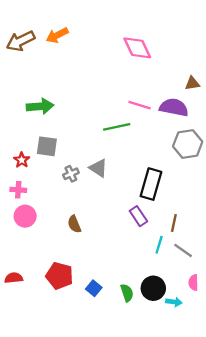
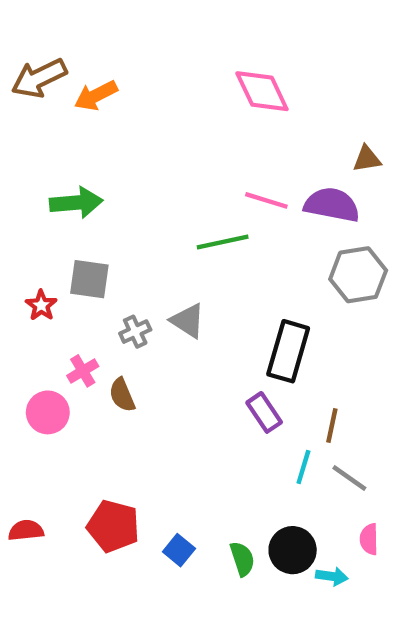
orange arrow: (57, 35) -> (96, 96), moved
pink cross: (18, 190) -> (83, 371), moved, turned -35
brown semicircle: (74, 224) -> (122, 395), moved

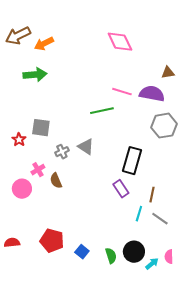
green arrow: (76, 203) -> (35, 75), moved
pink semicircle: (369, 539) -> (169, 257), moved
cyan arrow: (332, 576) -> (152, 264), turned -48

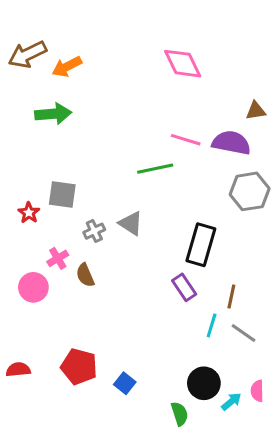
green semicircle: (111, 256) -> (180, 414), moved

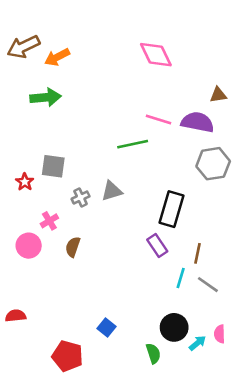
gray triangle: (131, 223) -> (112, 191), turned -50
brown semicircle: (85, 275) -> (73, 247), moved, turned 42
red pentagon: (79, 367) -> (68, 356), moved

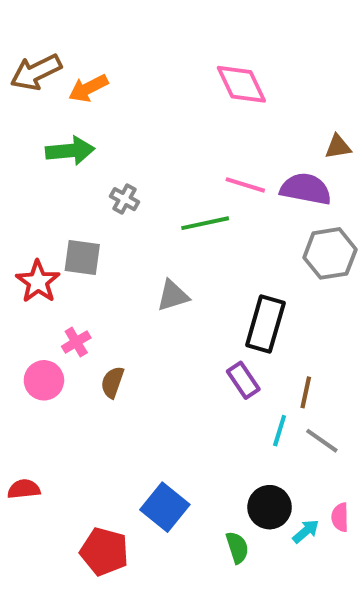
red star: (25, 182) -> (38, 282), size x1.5
gray cross: (81, 197) -> (125, 199), moved, turned -36
blue square: (107, 327) -> (165, 507), size x1.6

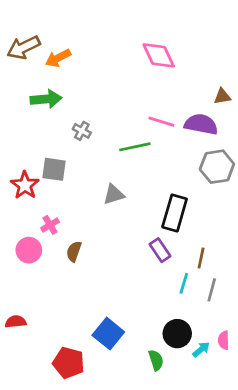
gray line: (322, 441) -> (212, 290), turned 70

